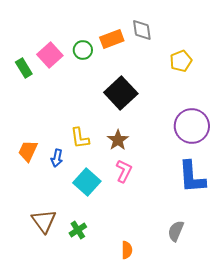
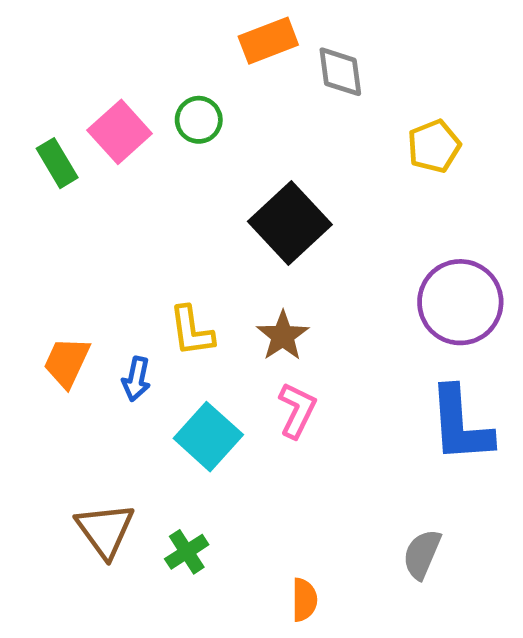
orange rectangle: (112, 39) -> (268, 41), moved

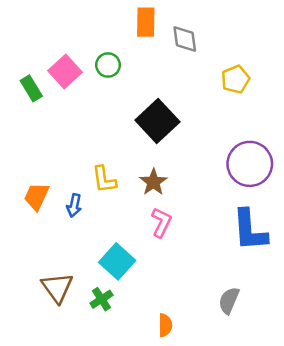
orange rectangle: (268, 41) -> (146, 22), turned -68
cyan square: (208, 437) -> (117, 261), moved

